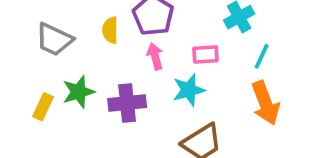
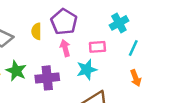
green star: (78, 92) -> (16, 71), turned -30
orange arrow: (265, 103) -> (136, 78), size x0.6

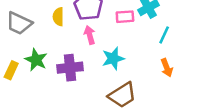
pink rectangle: (97, 47) -> (125, 17), moved

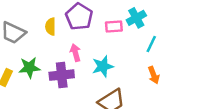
pink arrow: (90, 35) -> (75, 53), moved
green star: (36, 60) -> (29, 68), turned -30

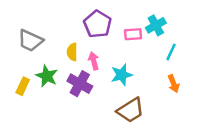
yellow semicircle: (51, 27) -> (72, 52), moved
green star: (29, 68) -> (47, 76), turned 30
purple cross: (62, 75) -> (80, 84), turned 35

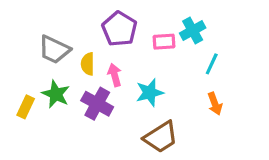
gray trapezoid: (30, 41) -> (54, 50), moved

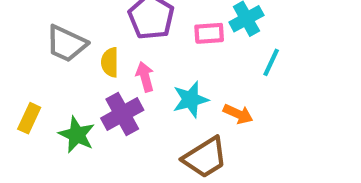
green star: (56, 94) -> (77, 135), moved
purple cross: (97, 104) -> (122, 114), turned 32
orange arrow: (215, 104) -> (238, 114), moved, turned -45

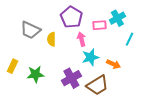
pink arrow: (145, 77) -> (81, 39), moved
purple cross: (122, 114) -> (71, 78), moved
green star: (77, 135) -> (35, 74), turned -30

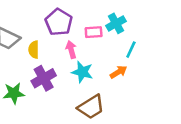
cyan star: (90, 57) -> (82, 72), turned 30
orange arrow: (113, 64) -> (118, 72), moved, turned -56
purple cross: (71, 78) -> (44, 78), moved

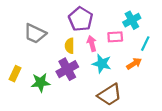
pink rectangle: (94, 32) -> (115, 37), moved
yellow semicircle: (34, 50) -> (70, 46), moved

